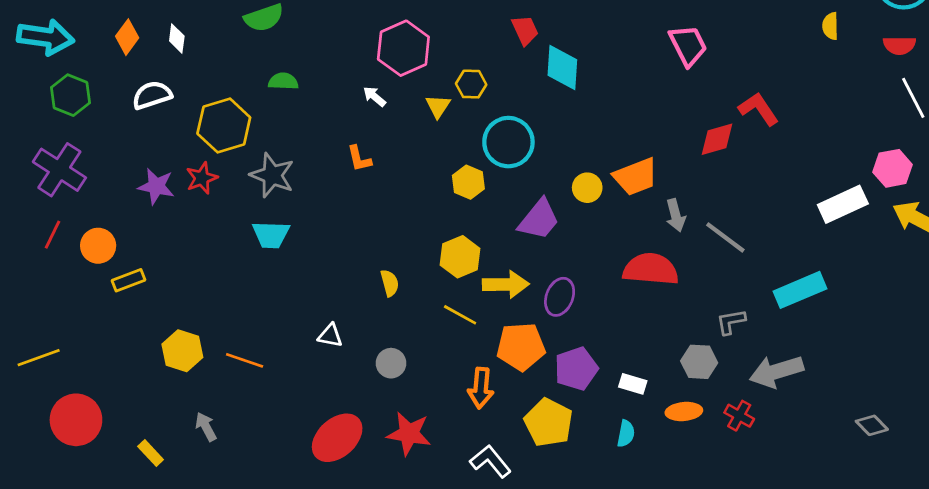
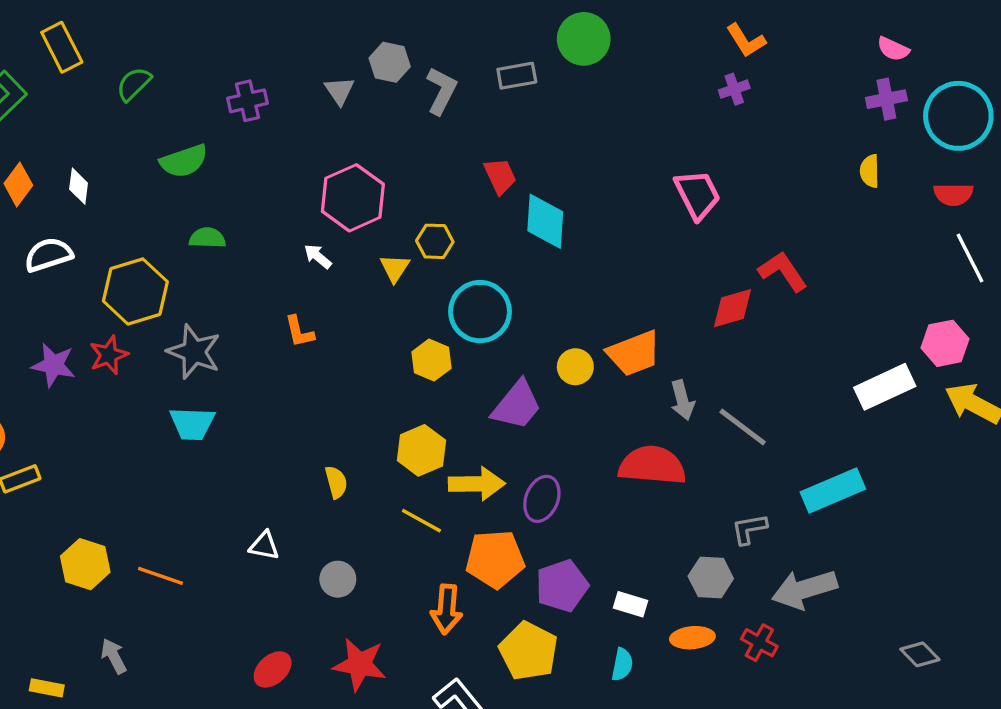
red ellipse: (337, 438) -> (273, 669), size x0.6
yellow rectangle: (151, 453) -> (47, 688), turned -36

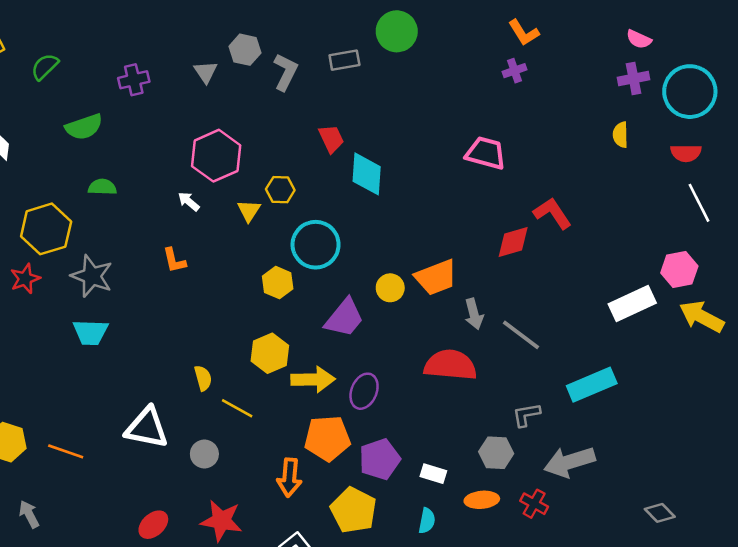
pink trapezoid: (697, 194) -> (486, 153), turned -48
yellow line: (421, 521) -> (237, 408), moved
white triangle: (264, 546) -> (147, 428), size x1.8

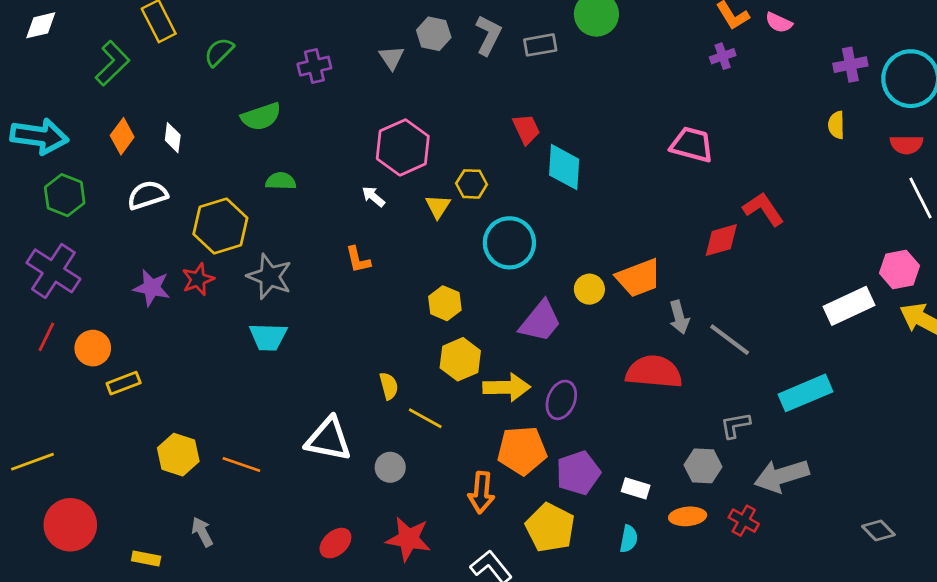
pink semicircle: (639, 39) -> (779, 23), moved
gray L-shape: (286, 72) -> (488, 35), moved
yellow hexagon: (278, 283) -> (445, 303), moved

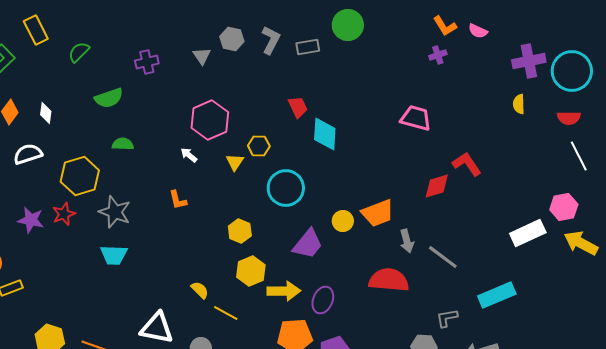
purple cross: (850, 65) -> (529, 61), size x1.4
yellow semicircle: (389, 386) -> (200, 290), turned -30

